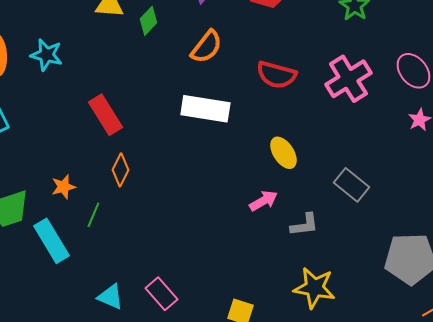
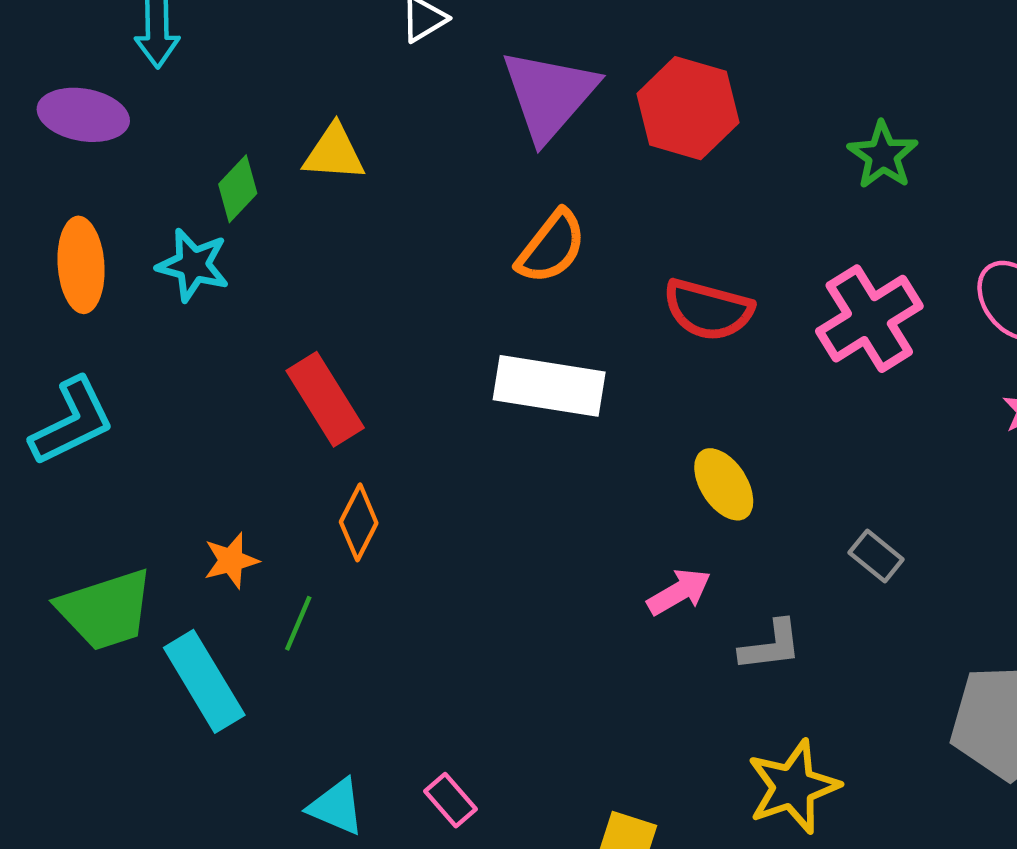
green diamond: (148, 21) -> (238, 189), moved
gray rectangle: (351, 185) -> (876, 556), size x0.7
yellow star: (314, 288) -> (793, 787), turned -30
pink rectangle: (161, 294) -> (451, 800), size x0.7

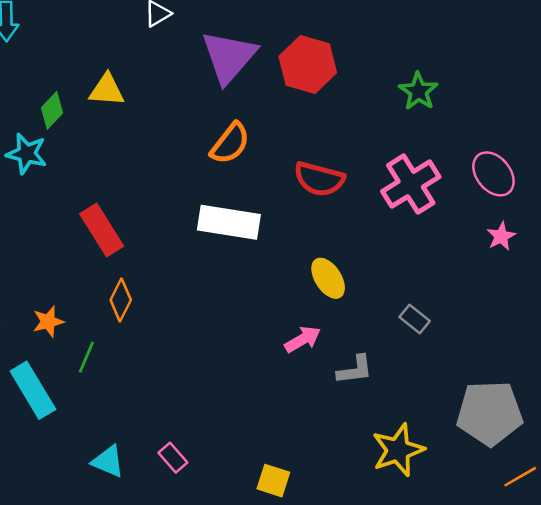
yellow star: (793, 787) -> (398, 450), moved

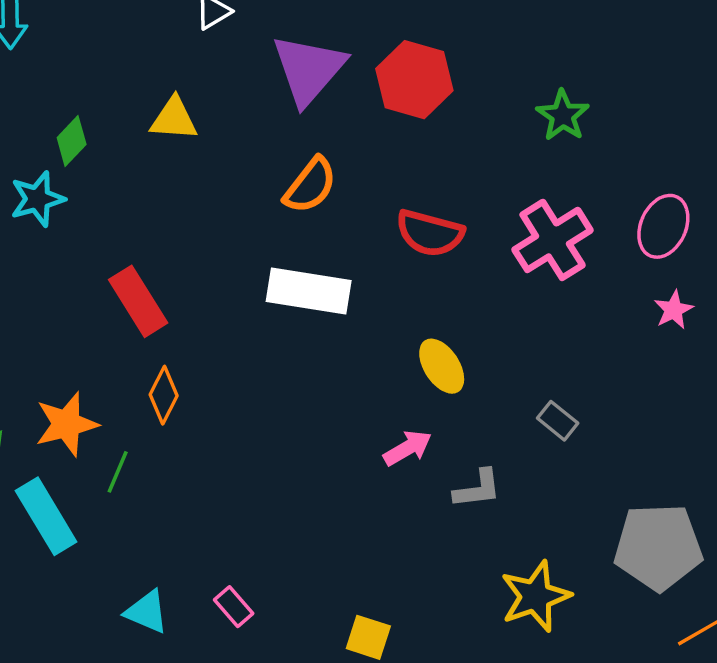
yellow triangle: (107, 90) -> (174, 119), moved
cyan star: (27, 154) -> (37, 199), turned -30
pink ellipse: (493, 174) -> (663, 226), turned 63
orange star: (48, 322) -> (66, 424), size x1.5

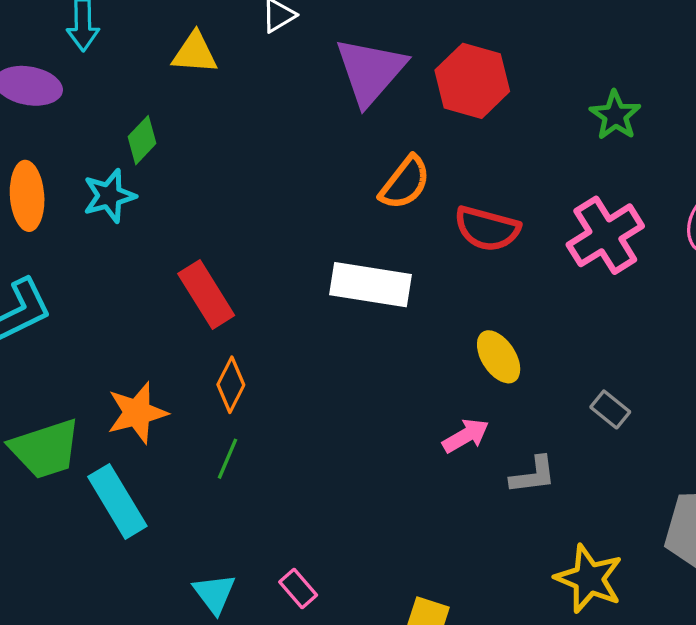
yellow triangle: (174, 119) -> (195, 53), moved
orange semicircle: (310, 185) -> (405, 183), moved
green line: (118, 472) -> (228, 459), moved
yellow star: (535, 596) -> (589, 579), turned -30
cyan triangle: (147, 612) -> (214, 593), turned 30

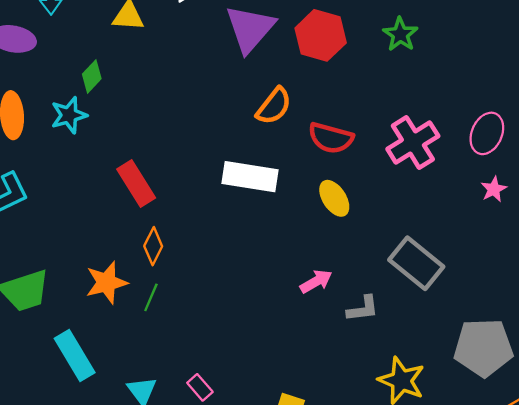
green star: (615, 115) -> (400, 34), moved
yellow ellipse: (499, 357) -> (334, 198), moved
gray rectangle: (610, 409) -> (416, 263), size x2.0
orange star: (137, 413) -> (107, 283), moved
cyan rectangle: (117, 501) -> (75, 355), moved

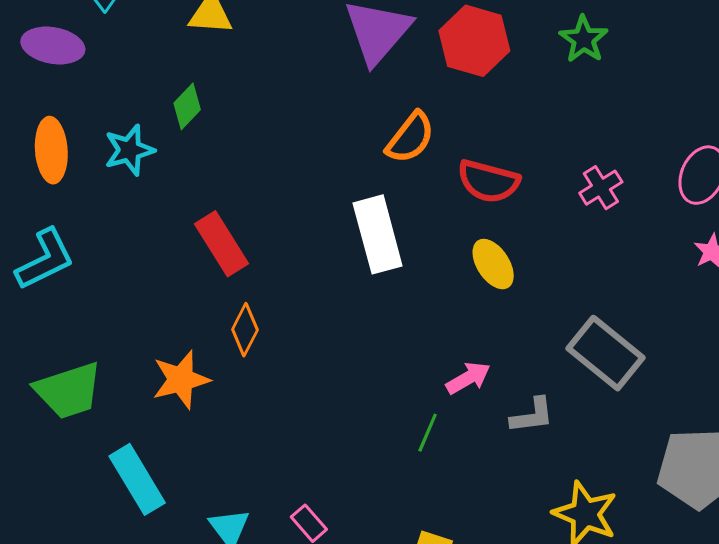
green diamond: (92, 76) -> (187, 106), moved
pink cross: (413, 143) -> (601, 188), size x0.6
white rectangle: (250, 177) -> (378, 234), turned 66
green line: (151, 297) -> (428, 433), moved

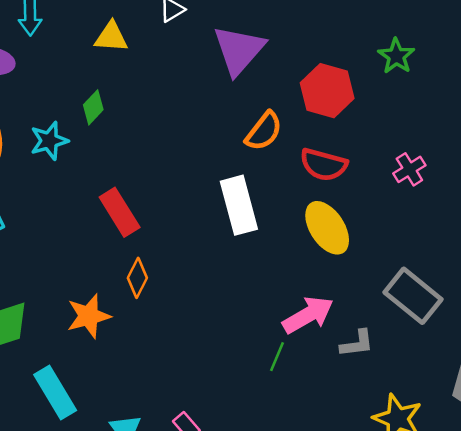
red hexagon: (474, 41) -> (327, 91), moved
yellow ellipse: (493, 264) -> (327, 228), size x1.4
pink arrow: (468, 378) -> (308, 315), size x1.5

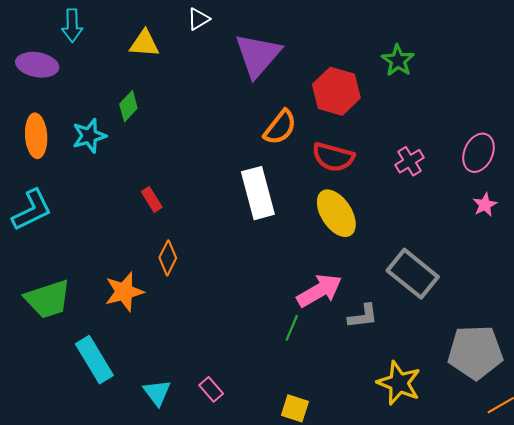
red rectangle: (120, 212) -> (152, 199), size x0.6

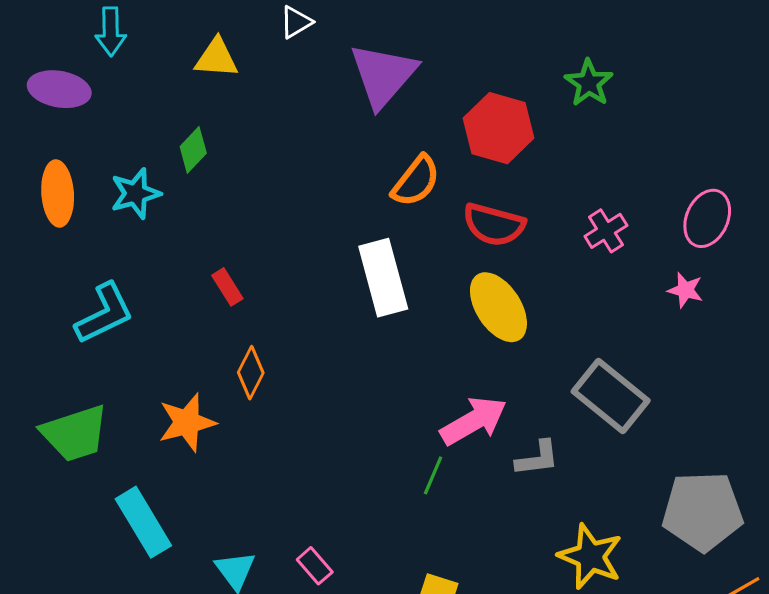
pink star: (485, 205) -> (685, 290), moved, turned -30
cyan L-shape: (32, 210) -> (104, 313), moved

